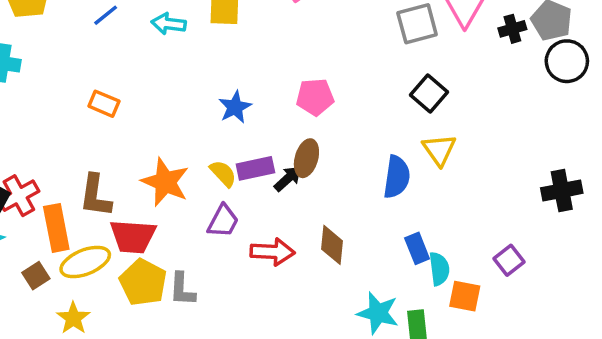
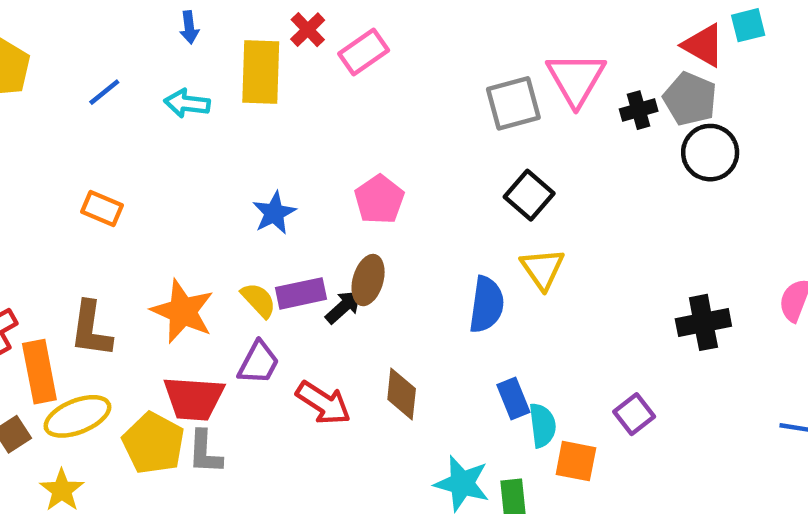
pink pentagon: (315, 97) -> (379, 200), turned -30
red trapezoid: (133, 236) -> (194, 398), moved
red arrow: (272, 252) -> (323, 403), turned 30

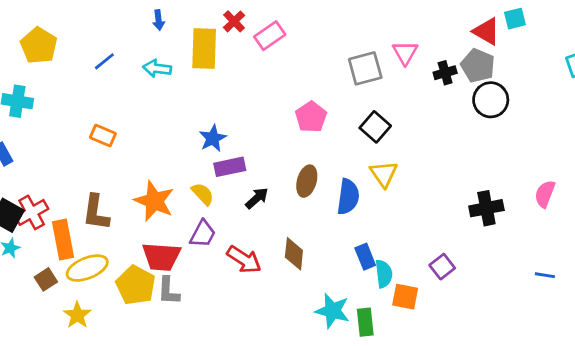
pink triangle: (576, 79) -> (405, 53), size x0.7
pink pentagon: (379, 200) -> (311, 117), moved
brown ellipse: (368, 280) -> (307, 181), moved
purple rectangle: (301, 293) -> (230, 167), moved

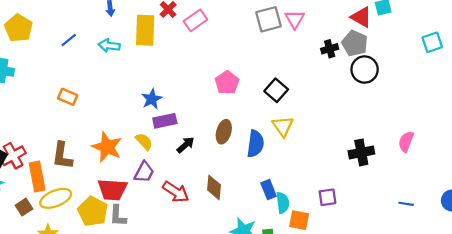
pink triangle: (405, 53) -> (295, 19), moved
gray square: (365, 68) -> (269, 19), moved
purple square: (442, 267) -> (327, 197), turned 30

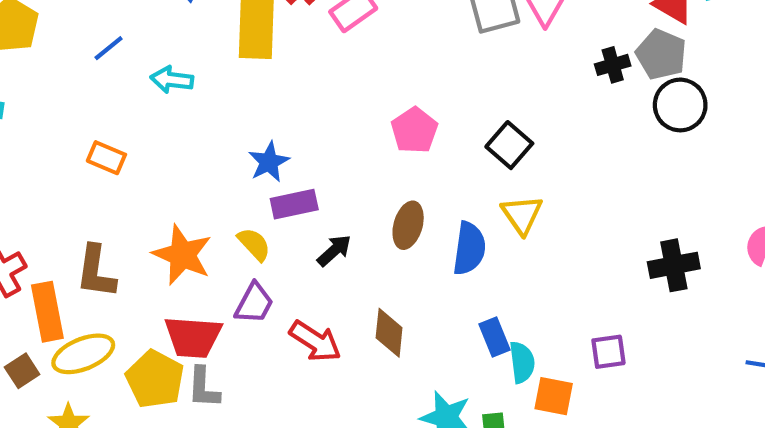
cyan arrow: (109, 46) -> (172, 80), moved

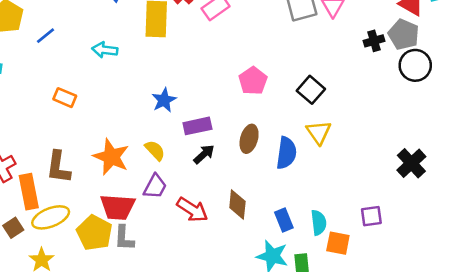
blue line: (109, 48) -> (45, 36), moved
purple rectangle: (294, 204) -> (197, 126), moved
black cross: (674, 265) -> (411, 163), turned -32
blue rectangle: (495, 337) -> (284, 220), moved

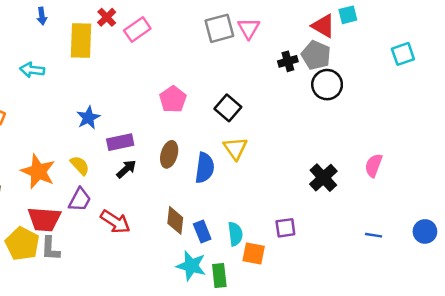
brown diamond: (237, 204) -> (175, 220), moved

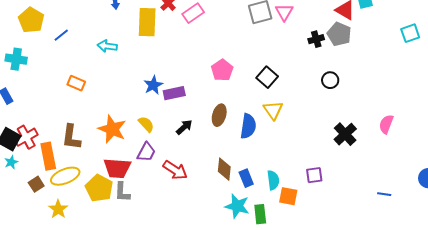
black circle: (327, 85) -> (330, 80), moved, size x0.7
purple rectangle: (120, 142) -> (174, 93), moved
blue line: (374, 235) -> (384, 194), moved

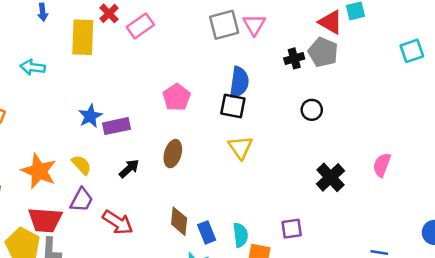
black square: (267, 77) -> (233, 106), turned -30
blue semicircle: (248, 126) -> (239, 82), moved

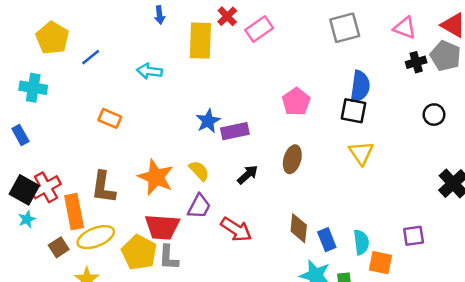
pink triangle: (254, 25) -> (405, 28), moved, turned -40

